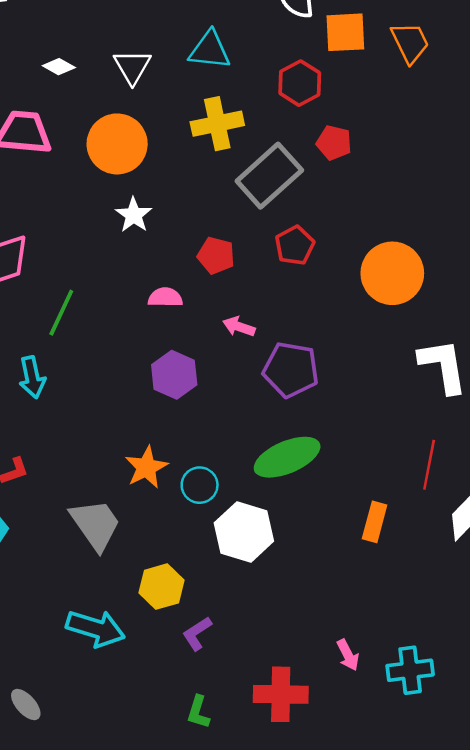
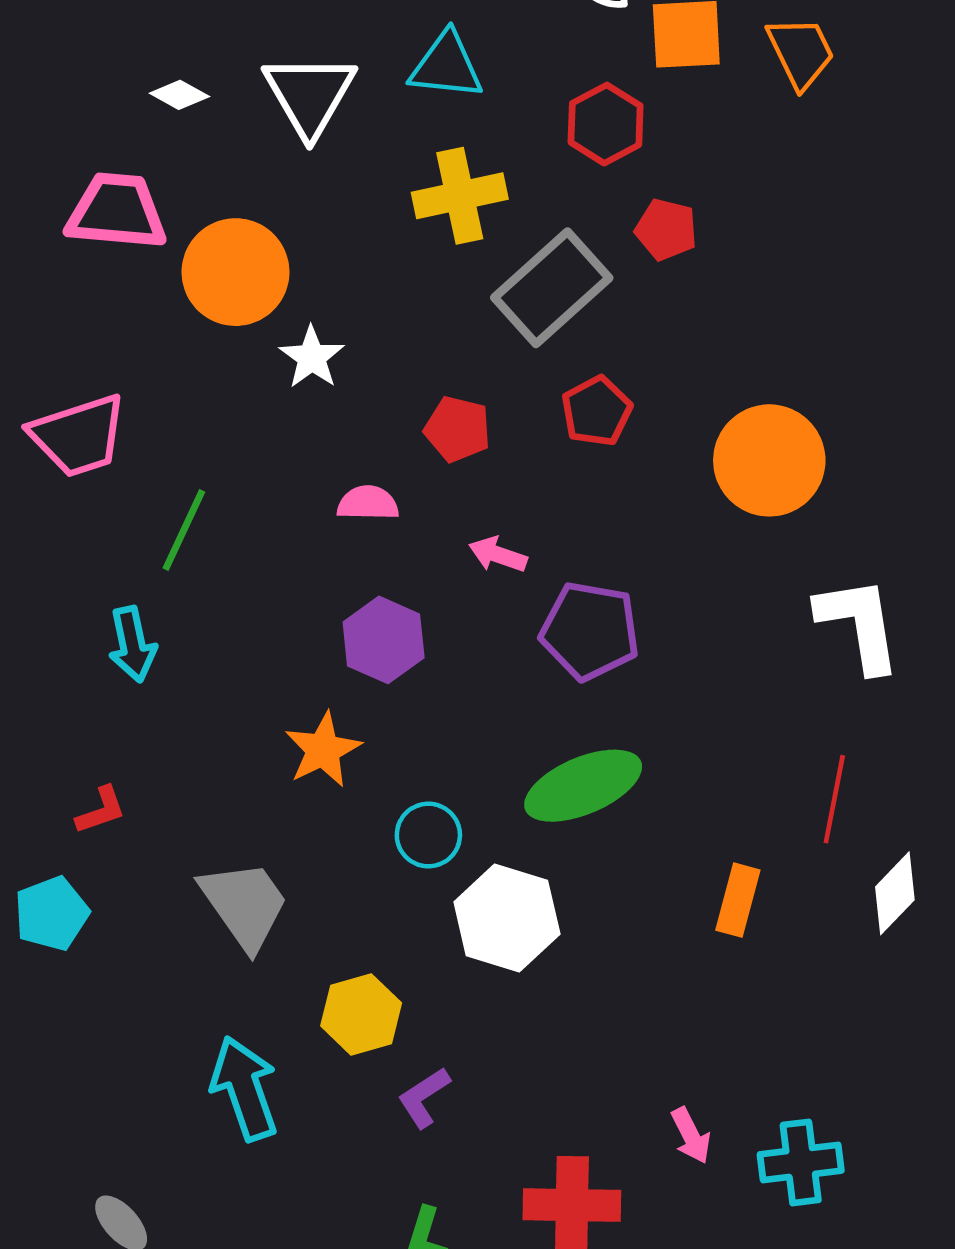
white triangle: (132, 67) -> (310, 95), size x1.4
orange circle: (117, 144) -> (236, 272), moved
orange star: (146, 467) -> (323, 750), moved
cyan arrow: (96, 628) -> (244, 1088), turned -126

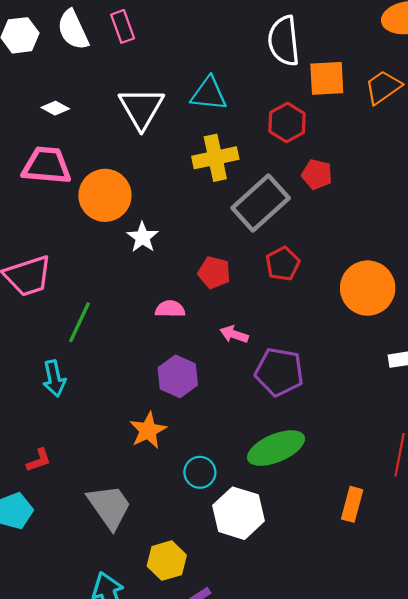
orange trapezoid: (801, 52) -> (383, 87), turned -99
white diamond: (179, 95) -> (55, 108), moved

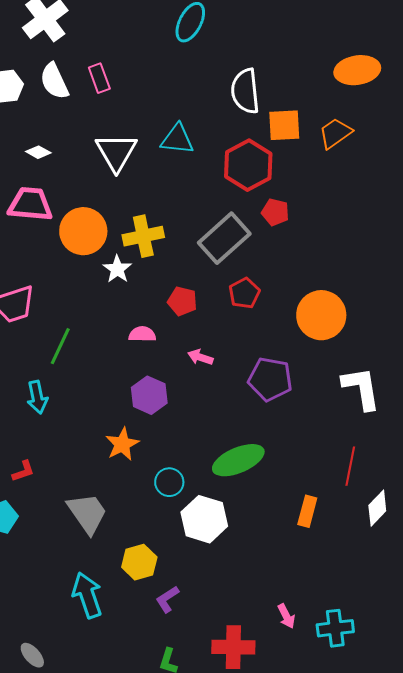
red hexagon: (287, 122) -> (248, 165), size x1.4
yellow cross: (215, 158) -> (143, 236), moved
purple pentagon: (279, 372) -> (270, 379), moved

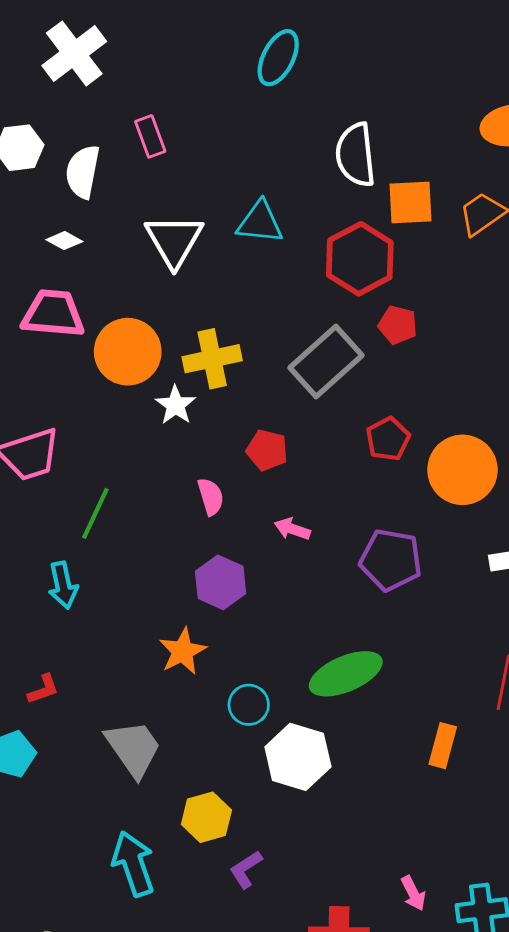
white semicircle: (54, 81) -> (83, 172), moved, turned 36
red pentagon: (244, 293) -> (388, 439), moved
pink semicircle: (142, 334) -> (211, 497), turned 72

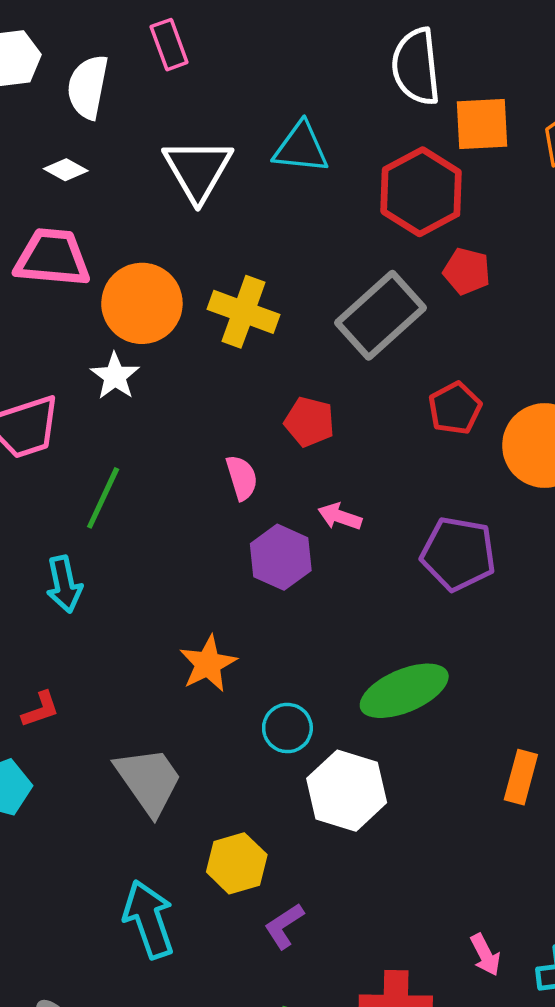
yellow cross: (212, 359) -> (243, 312), turned 32
white star: (176, 405) -> (115, 376), moved
purple hexagon: (221, 582) -> (281, 557), moved

